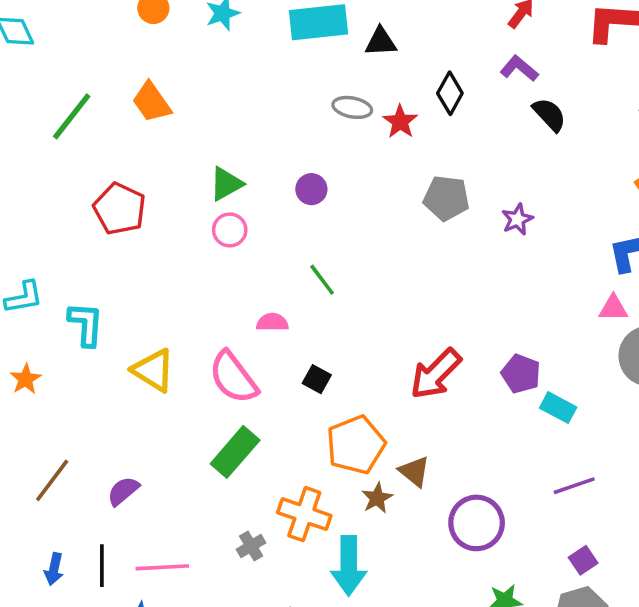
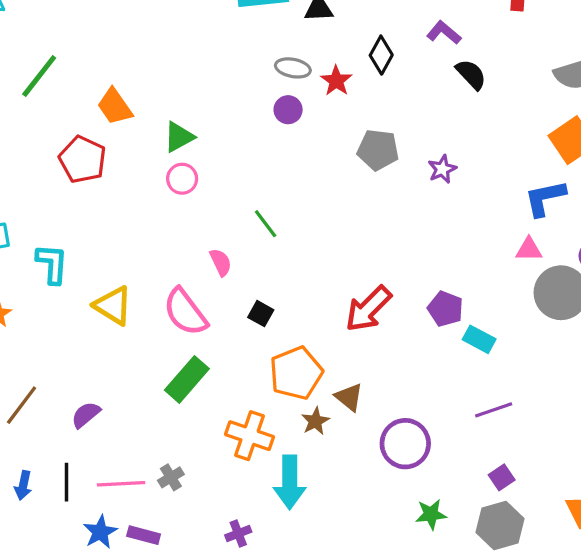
orange trapezoid: (152, 102) -> (115, 106), moved
purple circle: (311, 189) -> (288, 110), moved
pink semicircle: (272, 322) -> (221, 262), turned 64
gray cross: (251, 546) -> (171, 477), moved

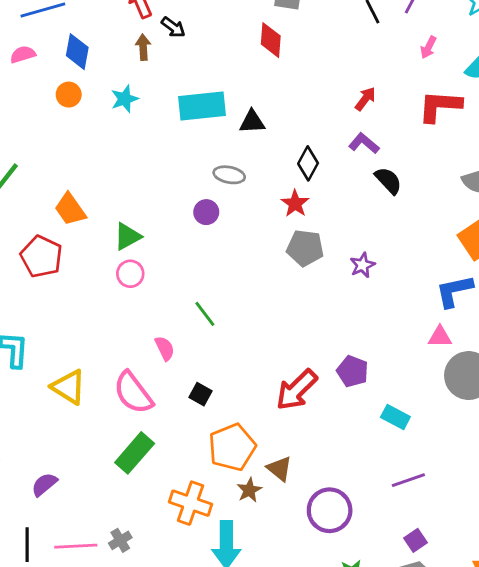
red star: (336, 81) -> (295, 204), moved
purple circle: (288, 110) -> (206, 212), moved
purple pentagon: (445, 309) -> (352, 371), moved

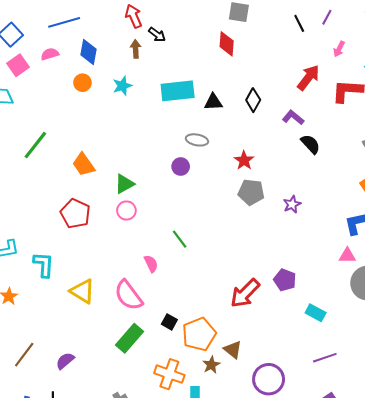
red arrow: (365, 99) -> (308, 78), moved, size x1.5
black diamond: (308, 163) -> (253, 100), moved
red pentagon: (41, 257) -> (75, 214), moved
black square: (201, 394) -> (169, 322), moved

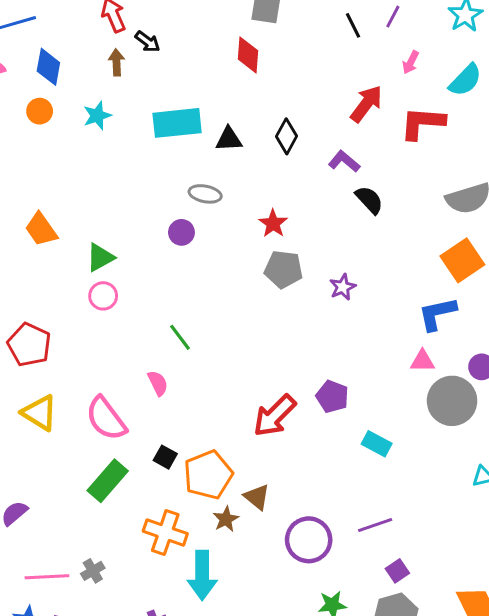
red pentagon: (75, 214) -> (29, 345), moved
pink semicircle: (151, 264) -> (158, 383), moved
purple line: (325, 358) -> (375, 525), moved

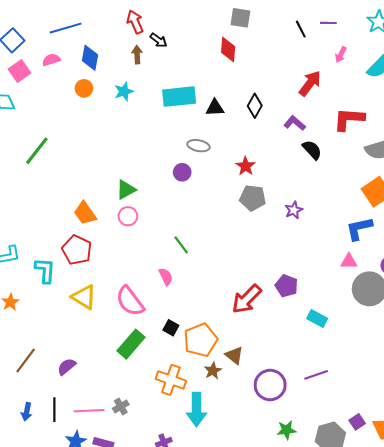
purple line: (393, 17) -> (328, 23), turned 63
red L-shape: (422, 123) -> (349, 119), moved
orange trapezoid: (41, 229) -> (85, 213), moved
purple square: (397, 571) -> (357, 422), moved

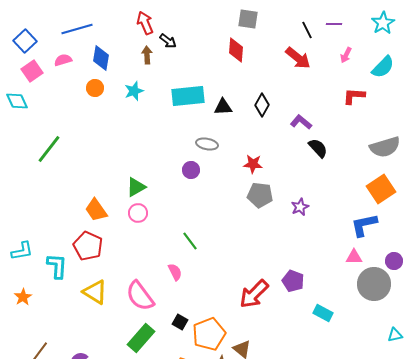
red arrow: (310, 83) -> (298, 58), moved, turned 92
red L-shape: (349, 119) -> (354, 96), moved, size x0.7
red star: (246, 166) -> (253, 164), turned -30

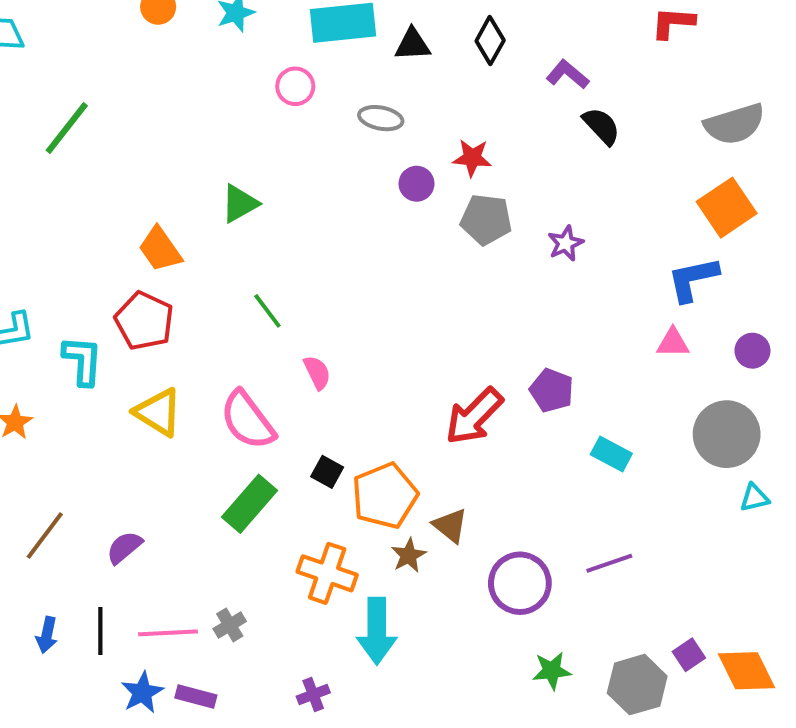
purple circle: (191, 170) -> (417, 184), moved
pink circle: (138, 213) -> (295, 86), moved
green line: (190, 241) -> (267, 311), moved
gray circle: (374, 284) -> (727, 434), moved

